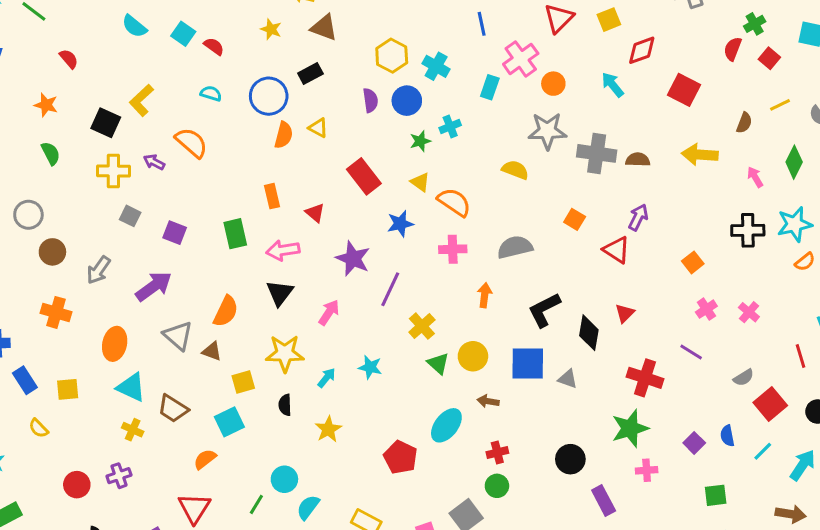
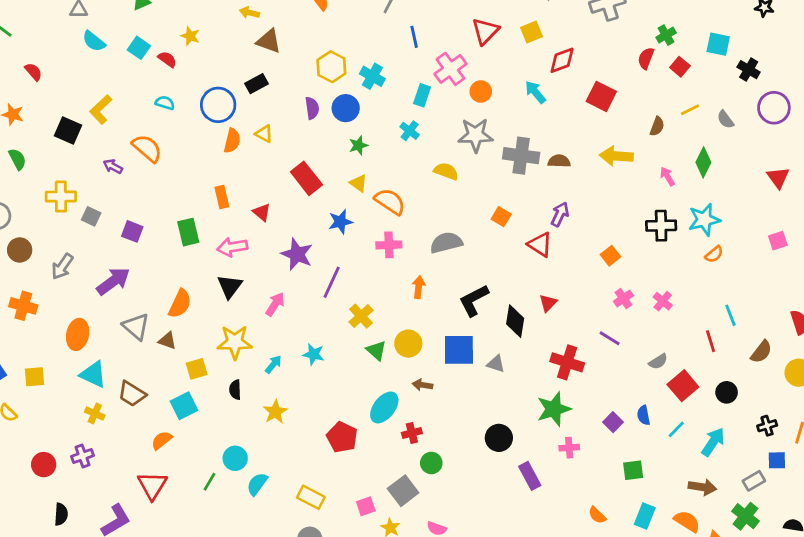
yellow star: (271, 29) -> (190, 36), moved
cyan cross: (450, 126) -> (410, 131), moved, turned -30
yellow cross: (113, 171) -> (61, 197), moved
red cross: (497, 452) -> (412, 433), moved

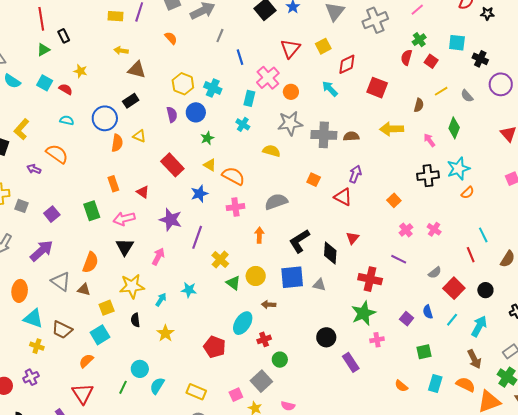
purple square: (132, 231) -> (52, 214), turned 35
brown arrow: (702, 487) -> (474, 359), turned 60

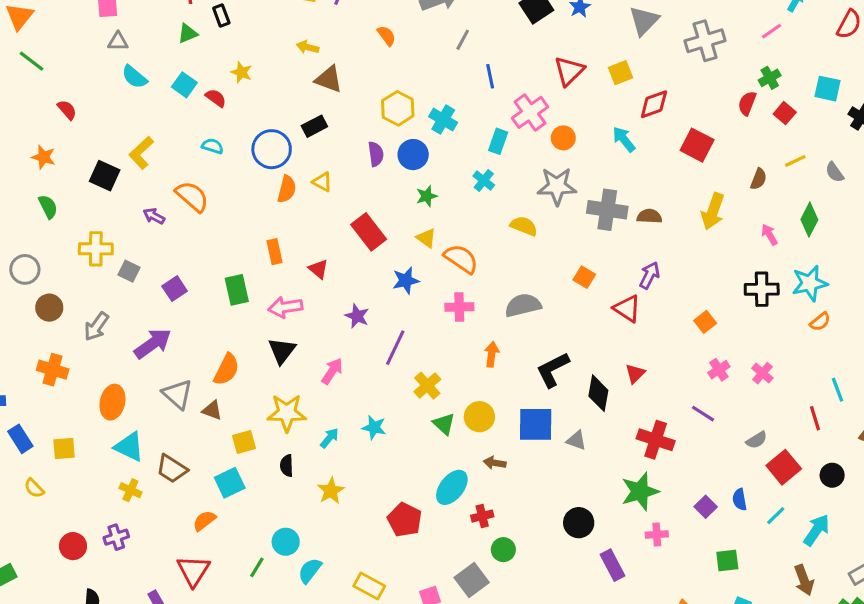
yellow arrow: (392, 129) -> (713, 211), turned -75
purple star: (171, 220) -> (357, 316), size x0.7

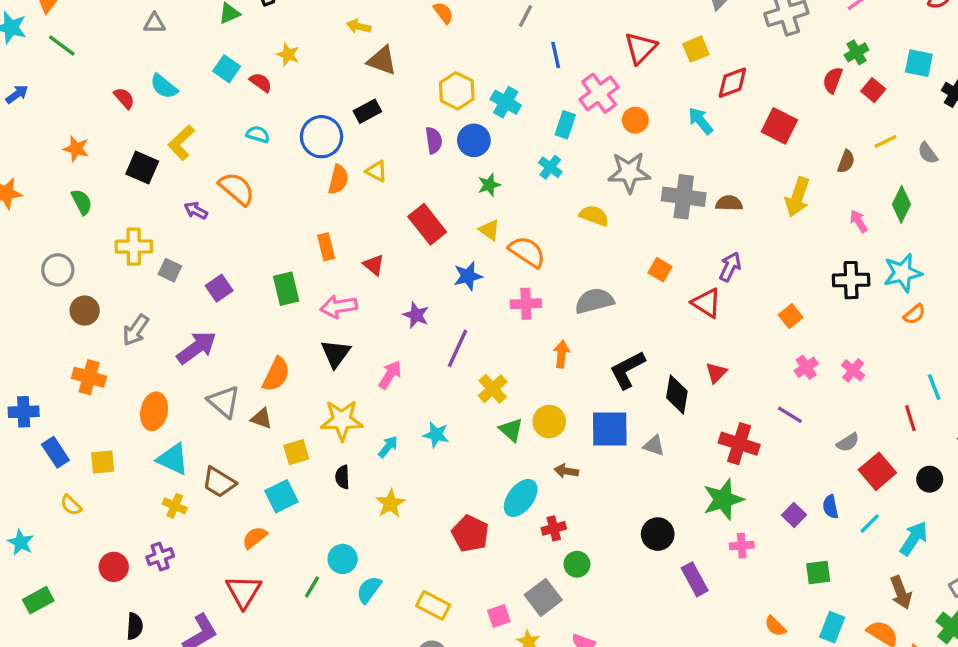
cyan semicircle: (134, 77) -> (164, 86), moved
red semicircle: (67, 110) -> (124, 98), moved

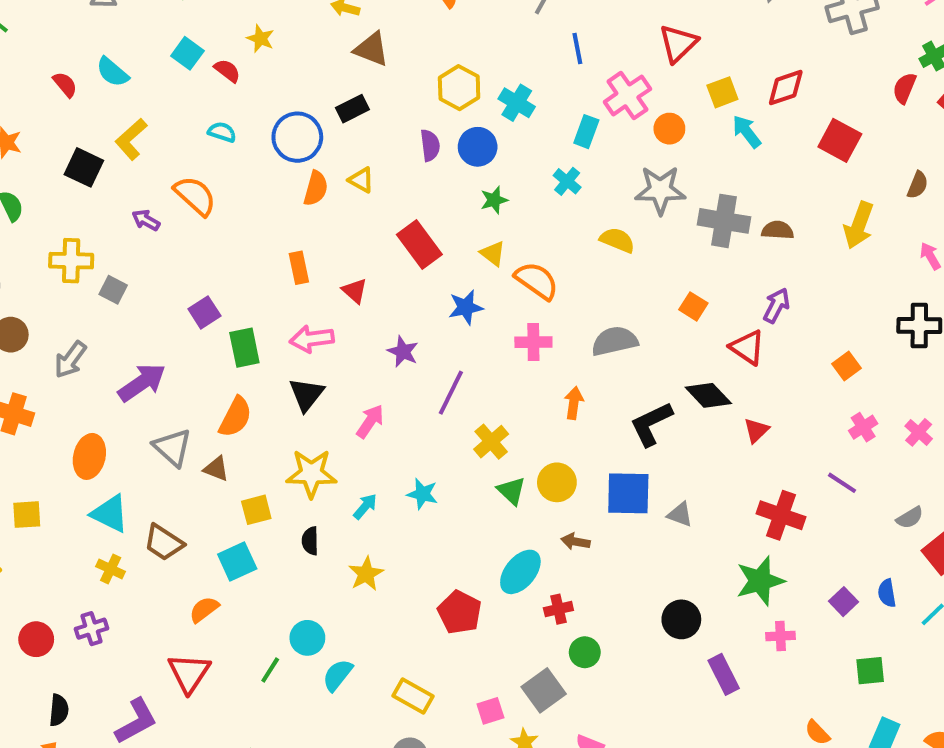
yellow square: (696, 49) -> (722, 92), moved
purple square: (219, 288) -> (204, 312), moved
green rectangle: (286, 289) -> (244, 348), moved
black diamond: (677, 394) -> (708, 395), moved, turned -54

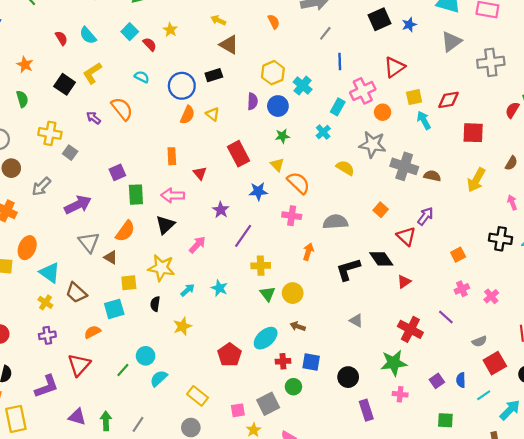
red square: (840, 140) -> (473, 133), turned -35
yellow cross: (491, 442) -> (261, 266), turned 30
orange ellipse: (89, 456) -> (27, 248), moved
blue square: (628, 493) -> (311, 362), moved, size x0.7
purple cross: (91, 629) -> (47, 335), moved

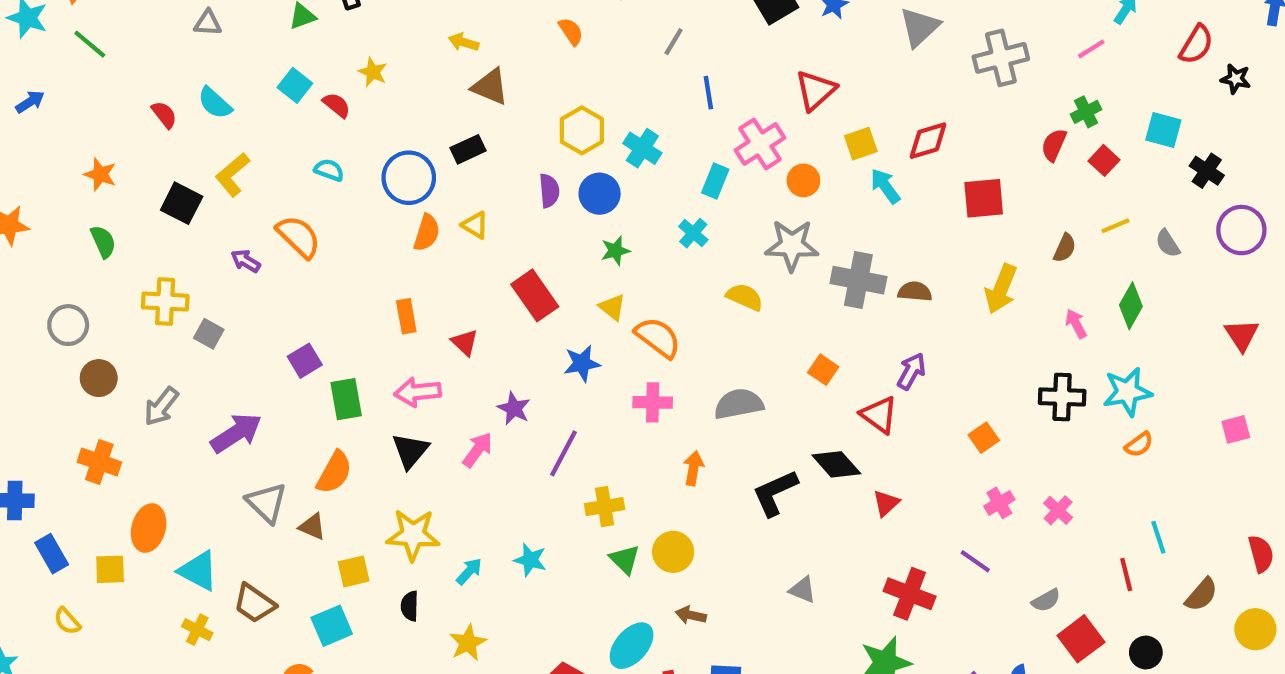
pink arrow: (197, 245) -> (477, 450), moved

